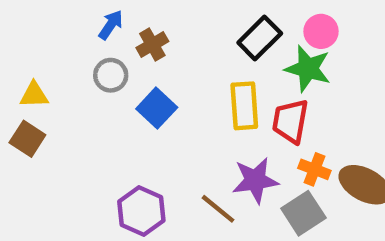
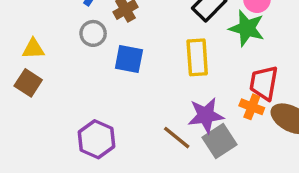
blue square: (157, 108) -> (129, 59), turned -32
red trapezoid: (290, 121) -> (264, 83), moved
purple hexagon: (141, 211) -> (96, 139), moved
gray square: (303, 213) -> (219, 141), moved

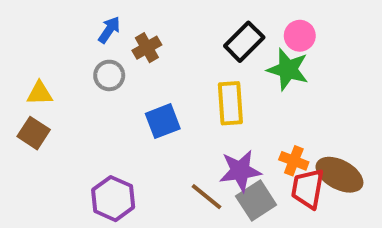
blue square: (129, 59) -> (163, 121), moved, turned -32
red trapezoid: (264, 83) -> (308, 189), moved

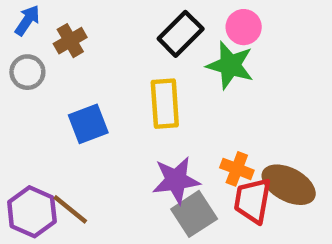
brown line: (206, 197) -> (70, 209), moved

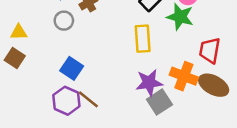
blue square: (88, 124) -> (72, 68), moved, turned -35
orange cross: (237, 169) -> (184, 76), size x1.5
red trapezoid: (253, 200) -> (210, 50), moved

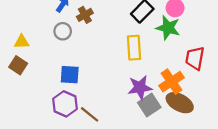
blue square: (72, 68) -> (70, 75), turned -30
orange cross: (184, 76) -> (171, 82), turned 35
brown ellipse: (214, 85) -> (180, 103), moved
brown line: (88, 99) -> (90, 114), moved

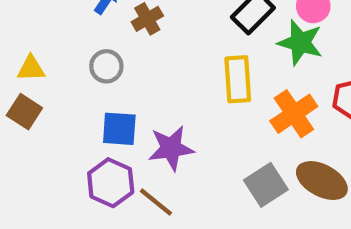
gray circle: (63, 31) -> (106, 66), moved
orange cross: (171, 82) -> (294, 114), moved
purple star: (140, 87) -> (171, 148), moved

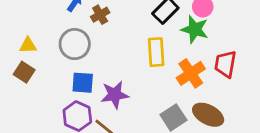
gray circle: (106, 66) -> (75, 44), size x1.5

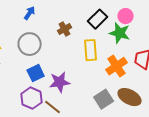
brown cross: (100, 15) -> (65, 29), moved
blue square: (83, 83) -> (36, 73), turned -30

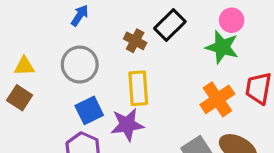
black rectangle: (98, 19) -> (170, 25), moved
brown cross: (65, 29) -> (135, 41), turned -32
yellow rectangle: (91, 50) -> (138, 88), moved

